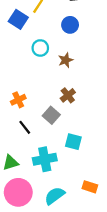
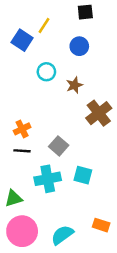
brown cross: (68, 95) -> (99, 113), moved, size x1.5
black line: (25, 127) -> (22, 151), moved, turned -48
cyan cross: (45, 159) -> (48, 179), moved

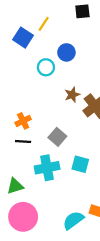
blue circle: (79, 46) -> (66, 52), moved
brown star: (74, 85) -> (72, 95), moved
cyan semicircle: (62, 235) -> (73, 220), moved

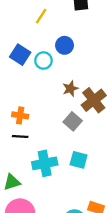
blue square: (23, 38) -> (20, 55), moved
orange cross: (23, 121) -> (20, 115), turned 35
gray square: (57, 137) -> (73, 121), moved

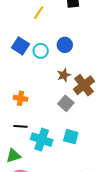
blue circle: (65, 45) -> (65, 45), moved
black line: (20, 136) -> (20, 126), moved
cyan cross: (45, 163) -> (42, 140), turned 30

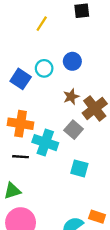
blue square: (20, 46) -> (21, 79), moved
orange cross: (20, 98) -> (21, 124), size x1.5
cyan cross: (42, 140) -> (45, 143), moved

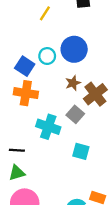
blue circle: (72, 61) -> (74, 49), size x1.5
orange cross: (21, 124) -> (26, 93), moved
black line: (21, 157) -> (17, 150), moved

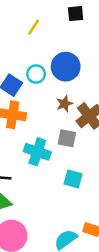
gray square: (75, 114) -> (67, 138), turned -30

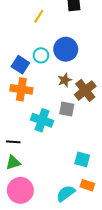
cyan square: (73, 179) -> (82, 159), moved

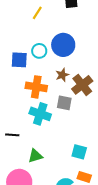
blue square: (20, 65) -> (19, 60), turned -30
orange cross: (21, 89) -> (36, 87), moved
green triangle: (13, 163) -> (35, 156), moved

